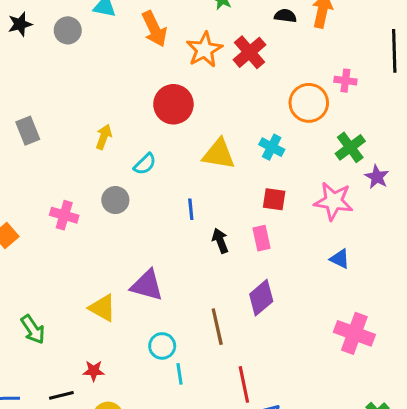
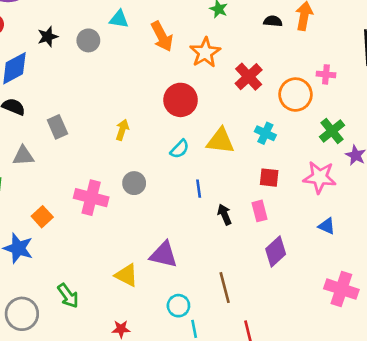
red cross: (250, 52) -> (249, 77), moved
cyan semicircle: (145, 164) -> (180, 149), moved
pink cross: (64, 215) -> (91, 198), size x1.4
purple diamond: (261, 298) -> (276, 251), moved

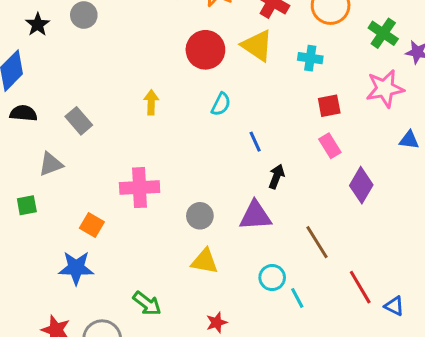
yellow triangle: (221, 141) -> (257, 46), moved, turned 44
gray circle: (134, 183) -> (200, 216), moved
black arrow: (225, 214) -> (276, 176), moved, turned 60
purple triangle: (164, 255) -> (255, 216), moved

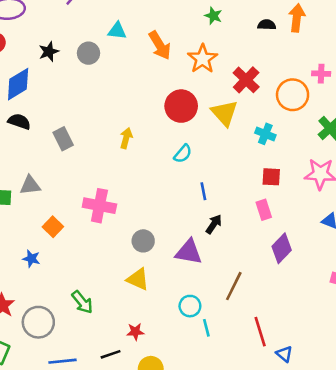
gray triangle: (51, 164) -> (30, 185), moved
brown line: (317, 242) -> (234, 286), turned 44
blue star: (76, 268) -> (31, 259), size x0.6

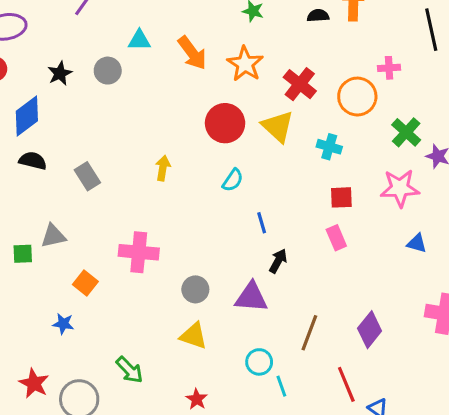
purple diamond: (282, 248) -> (370, 330), moved
red star: (135, 332) -> (197, 399), turned -30

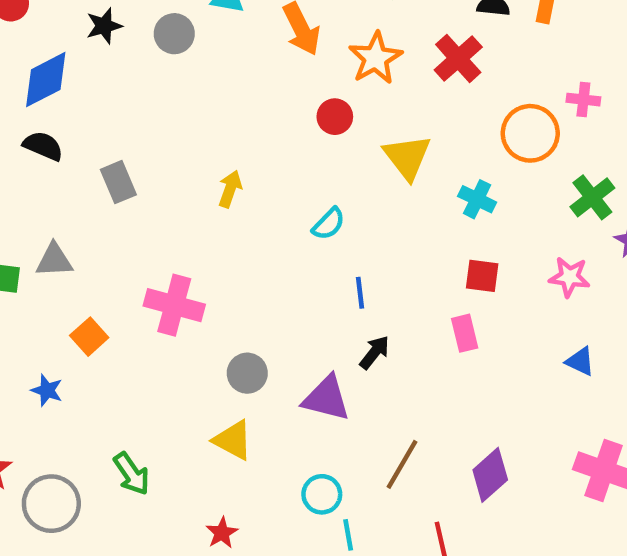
red cross: (300, 84) -> (458, 58), moved
red circle: (225, 123) -> (335, 117), moved, size x0.6
pink star: (400, 188) -> (569, 277), size x0.7

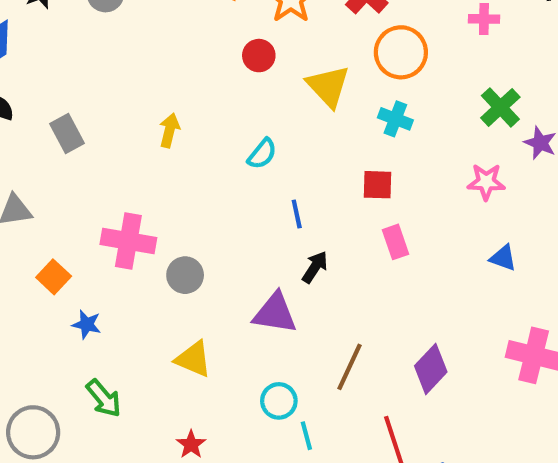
orange circle: (530, 133) -> (401, 52), moved
red square: (482, 276) -> (377, 185), moved
gray circle: (247, 373) -> (185, 275), moved
blue star: (47, 390) -> (87, 324), moved

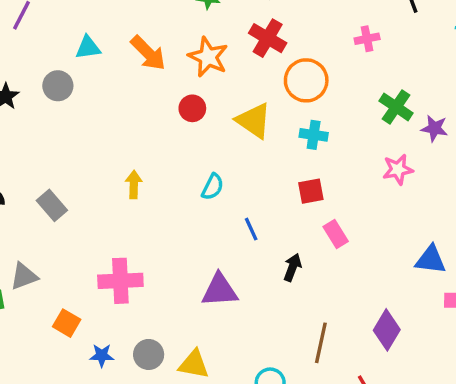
blue triangle: (503, 258) -> (431, 260), moved, size x1.4
black arrow: (315, 267) -> (292, 267), moved
gray circle: (185, 275) -> (149, 354), moved
purple triangle: (275, 313) -> (220, 290), moved

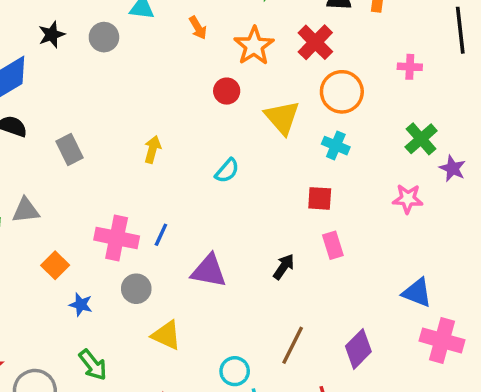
orange arrow: (148, 53) -> (198, 28), size x0.6
blue line: (251, 229) -> (161, 235), moved, turned 35
gray circle: (149, 354) -> (136, 289), moved

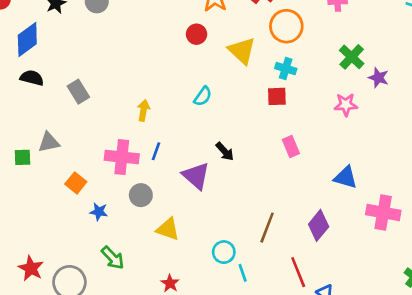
yellow arrow: (153, 149) -> (143, 110), moved
red square: (320, 198) -> (277, 96), moved
black arrow: (284, 267) -> (225, 151), moved, turned 108
purple triangle: (209, 271) -> (196, 176), turned 36
blue triangle: (417, 293) -> (346, 177), moved

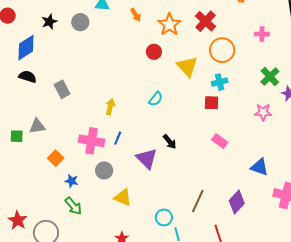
cyan cross: (286, 69) -> (220, 82), turned -35
pink rectangle: (291, 146) -> (220, 141), turned -35
green arrow: (113, 258) -> (73, 206), moved

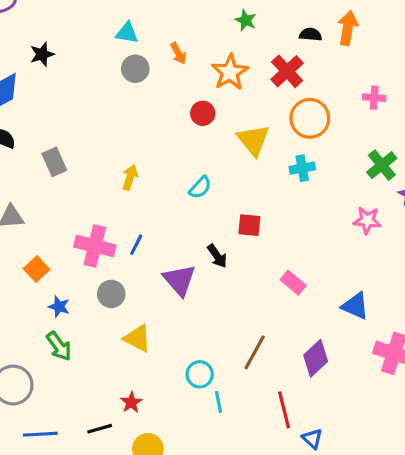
gray circle: (80, 22) -> (135, 69), moved
red square: (212, 103) -> (249, 225), moved
yellow arrow: (110, 107) -> (130, 177), moved
pink rectangle: (220, 141) -> (293, 283), moved

